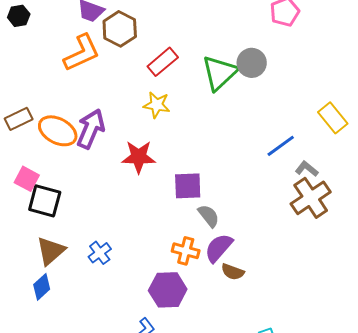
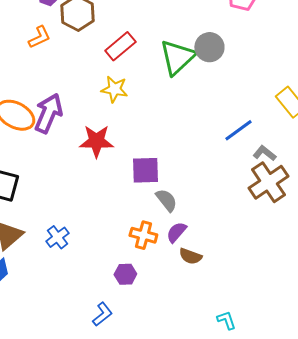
orange L-shape: (82, 53) -> (39, 37), size x0.6
purple semicircle: (219, 248) -> (176, 232), size x0.7
purple hexagon: (168, 290) -> (125, 274), size x0.6

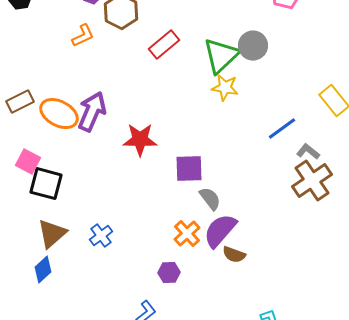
yellow star: (114, 89) -> (225, 88), moved
purple semicircle: (176, 232) -> (220, 231), size x1.6
orange cross: (143, 235) -> (187, 234), turned 32

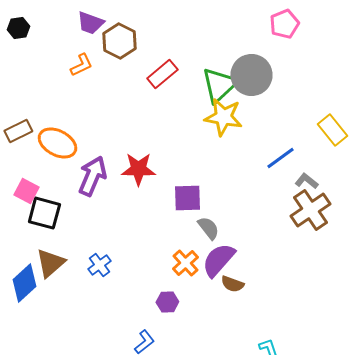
gray circle: (253, 46) -> (251, 75), size x1.4
yellow star: (225, 88) -> (223, 117), size x1.4
purple arrow: (92, 112) -> (92, 176), moved
blue diamond: (43, 270) -> (24, 283), moved, size x1.4

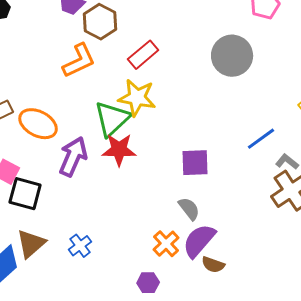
orange L-shape: (81, 65) -> (79, 61), moved, size x1.5
green triangle: (219, 85) -> (112, 119), moved
yellow star: (223, 117) -> (137, 98), moved
purple square: (187, 198) -> (195, 163), moved

